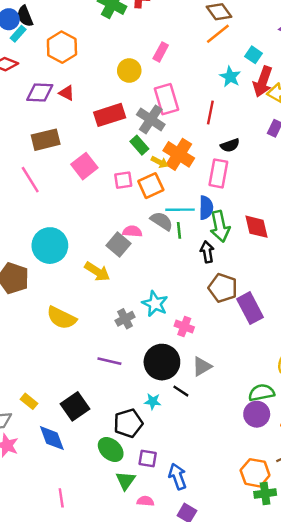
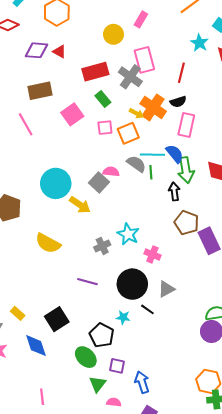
green rectangle: (139, 145) -> (103, 99), moved
black semicircle: (230, 145) -> (178, 102), moved
blue semicircle: (206, 208) -> (175, 154), turned -42
cyan circle: (50, 246) -> (56, 183), moved
black pentagon: (128, 423) -> (102, 335), turned -30

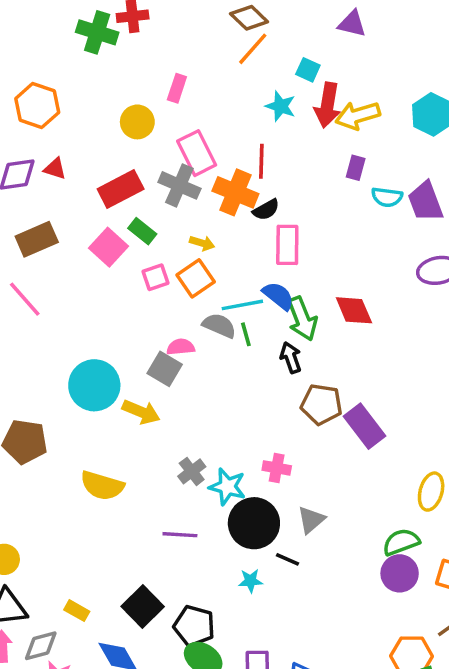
orange cross: (153, 107) -> (235, 192), moved
pink square: (72, 114) -> (108, 247), moved
cyan star: (128, 234) -> (227, 487), moved
black pentagon: (102, 335) -> (194, 626), moved

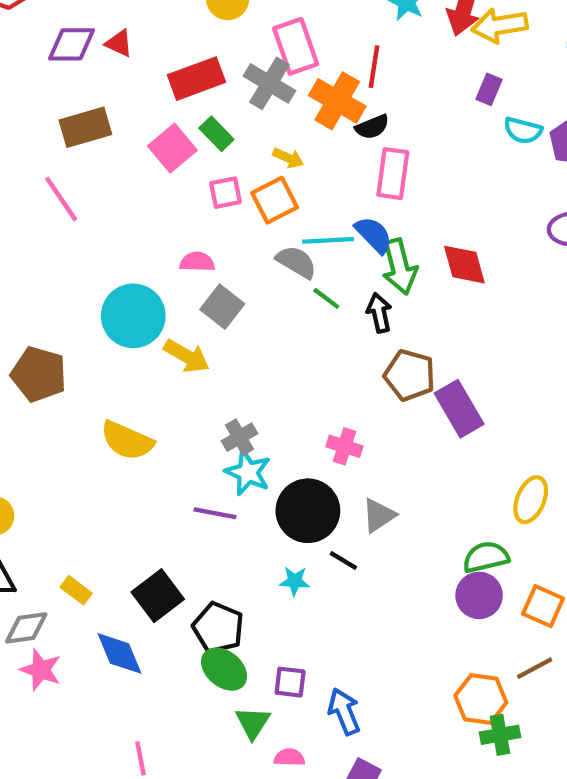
green line: (246, 334) -> (326, 298), moved, turned -45
pink semicircle: (181, 347) -> (197, 262), moved
cyan star: (227, 487) -> (248, 472), moved

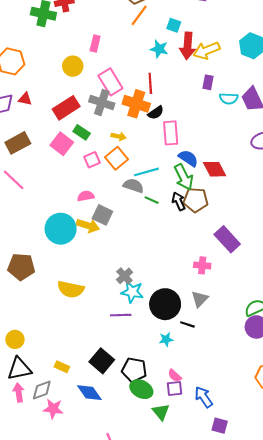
blue semicircle: (374, 235) -> (188, 158), moved
yellow arrow: (187, 356) -> (88, 226), moved
brown pentagon: (410, 375) -> (196, 200), moved
pink cross: (344, 446) -> (202, 265), moved
pink semicircle: (289, 757) -> (175, 376), moved, turned -128

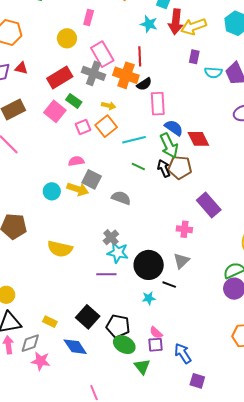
gray semicircle: (133, 186) -> (121, 198), moved
cyan circle: (61, 229) -> (52, 191), size x0.6

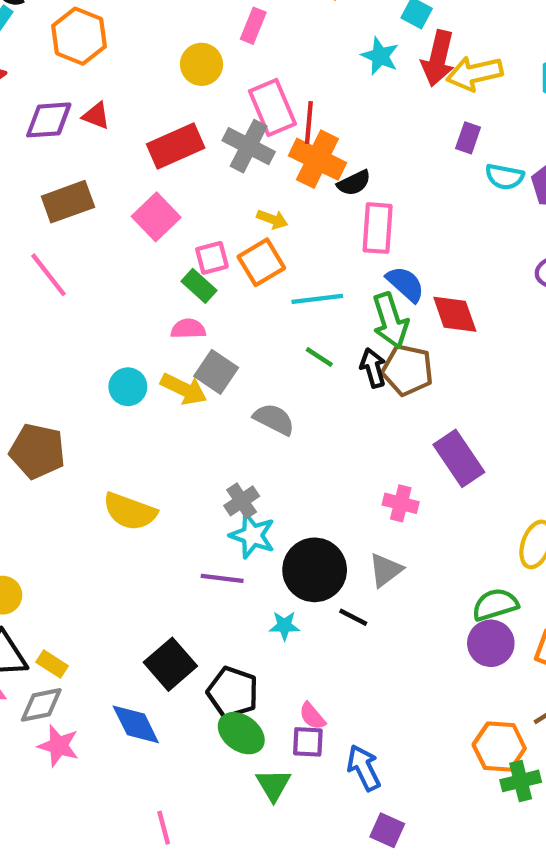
red line: (140, 56) -> (309, 123), moved
green rectangle: (74, 101) -> (199, 286), moved
cyan star: (149, 298) -> (284, 626), moved
yellow rectangle: (50, 322) -> (52, 664), moved

